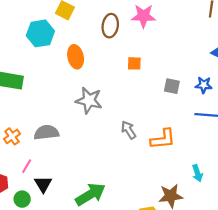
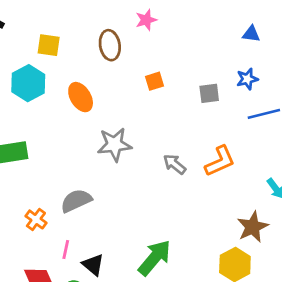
pink star: (143, 16) -> (146, 20), size x0.7

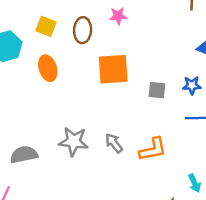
yellow square: (49, 45) -> (46, 26), moved
orange square: (154, 81) -> (113, 69), size x2.0
gray star: (114, 145) -> (74, 141), moved

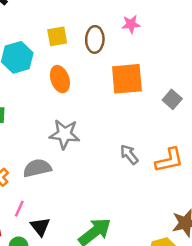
yellow square: (46, 26) -> (57, 36), turned -30
gray square: (157, 90) -> (172, 99), turned 36
gray star: (74, 141) -> (64, 134), moved

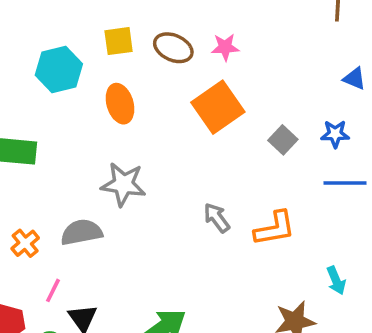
pink star: (131, 24) -> (225, 47), moved
brown ellipse: (95, 39) -> (173, 48), turned -70
orange square: (127, 79) -> (218, 107), turned -32

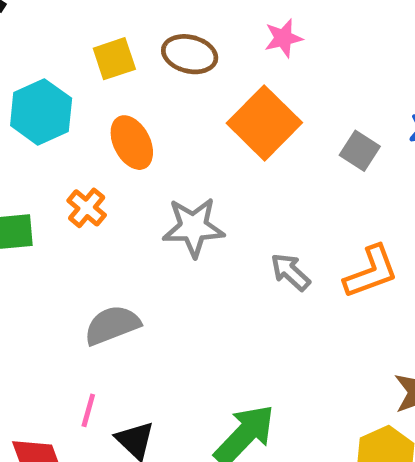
pink star: (225, 47) -> (283, 38), moved
gray star: (123, 184) -> (193, 227), moved
orange cross: (25, 243) -> (87, 208), moved

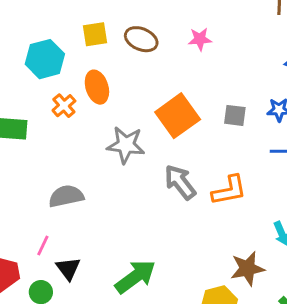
orange square: (264, 123) -> (178, 116), moved
gray square: (360, 151) -> (235, 115), turned -35
orange cross: (87, 208) -> (64, 106), moved
gray arrow: (290, 272) -> (180, 182), size x1.4

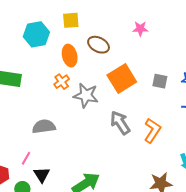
brown ellipse: (141, 39) -> (99, 45), moved
orange cross: (64, 106) -> (62, 82), moved
orange L-shape: (229, 190) -> (152, 131), turned -50

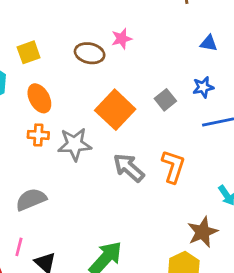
brown ellipse: (99, 45) -> (90, 53), moved
gray square: (160, 81) -> (165, 100), turned -35
orange cross: (62, 82) -> (38, 135), turned -35

